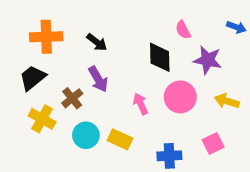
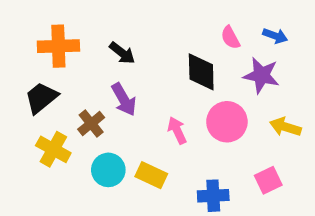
blue arrow: (236, 27) -> (275, 36), moved

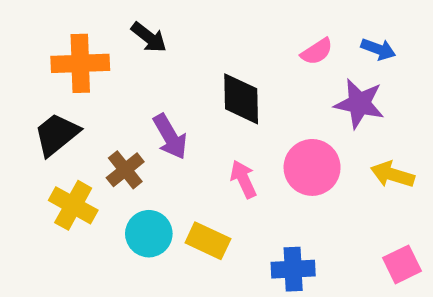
pink semicircle: (230, 38) -> (317, 52), turned -95
black arrow: (122, 53) -> (149, 37), moved
black diamond: (201, 72) -> (241, 99), moved
pink square: (268, 180) -> (402, 264), moved

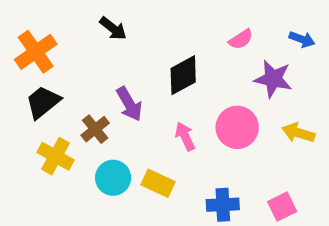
blue arrow: (378, 49) -> (302, 39), moved
orange cross: (80, 63) -> (36, 52), moved, turned -33
black diamond: (241, 99) -> (183, 75), turned 63
pink square: (402, 264) -> (282, 207), moved

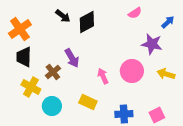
pink semicircle: (241, 39) -> (135, 13), moved
blue arrow: (302, 39) -> (168, 22), turned -64
black diamond: (183, 75) -> (87, 22), moved
black trapezoid: (43, 102) -> (24, 57), turned -50
cyan circle: (113, 178) -> (52, 106), moved

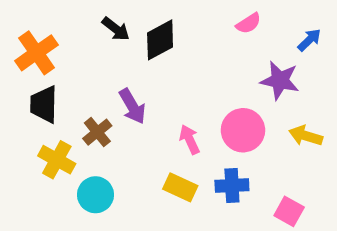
yellow rectangle: (88, 102) -> (180, 187), moved
blue cross: (124, 114) -> (232, 186), moved
pink square: (157, 115) -> (289, 211), turned -35

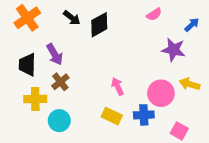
orange cross: (37, 53) -> (27, 18), moved
purple arrow: (132, 106) -> (55, 54), moved
pink circle: (243, 130) -> (161, 93), moved
yellow cross: (57, 160) -> (35, 99), turned -30

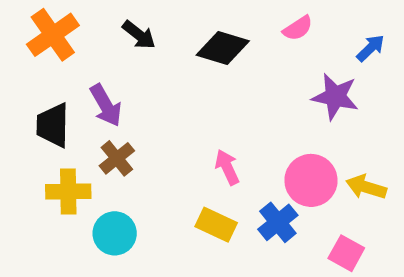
black diamond: (99, 25) -> (223, 48), moved, turned 45
yellow arrow: (190, 84) -> (366, 187), moved
blue cross: (144, 115) -> (278, 222), turned -36

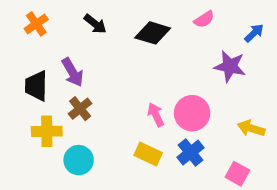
orange cross: (53, 35) -> (36, 24), size x0.7
pink circle: (311, 180) -> (192, 113), moved

